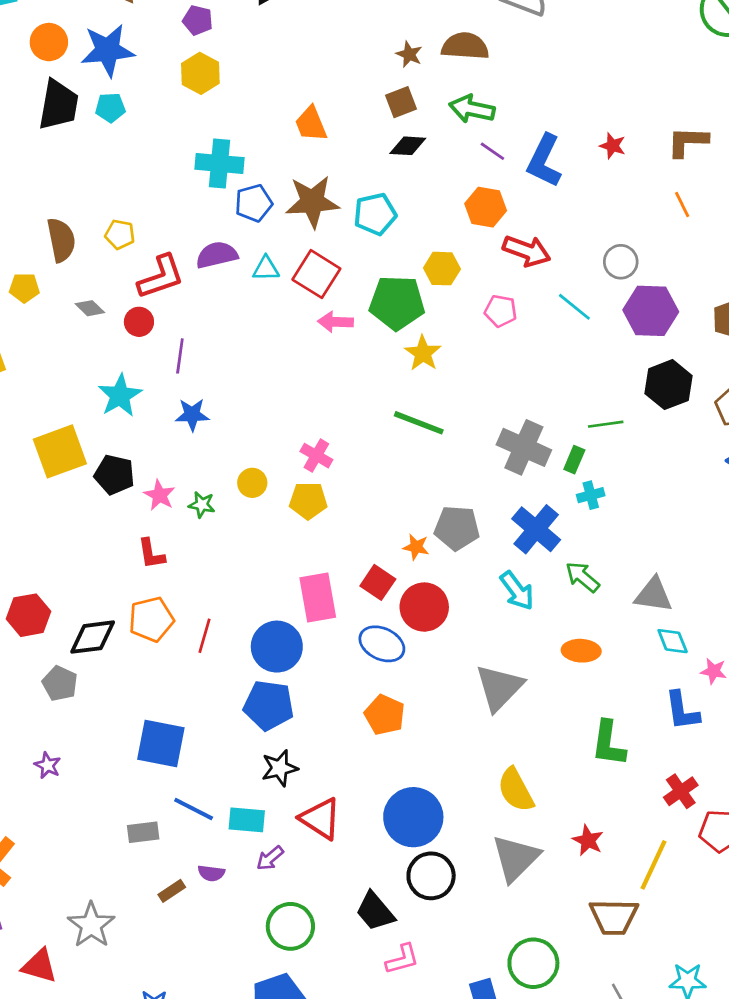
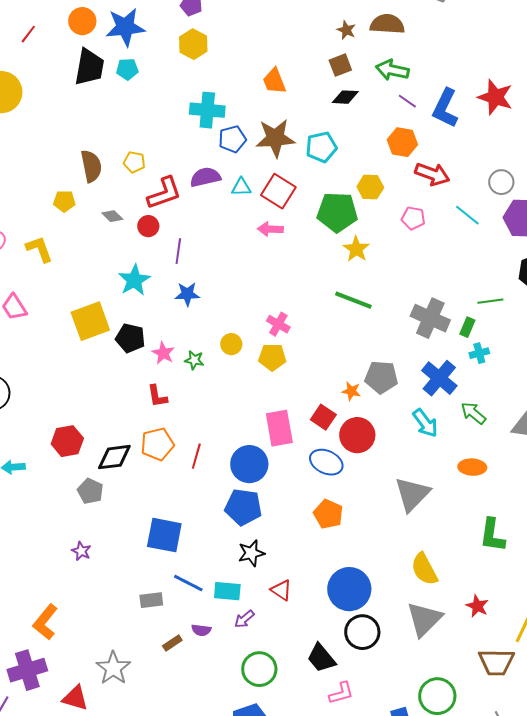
red star: (613, 146) -> (495, 97), size x1.8
pink arrow: (336, 322) -> (270, 229), moved
red triangle: (320, 819) -> (281, 590), size x0.7

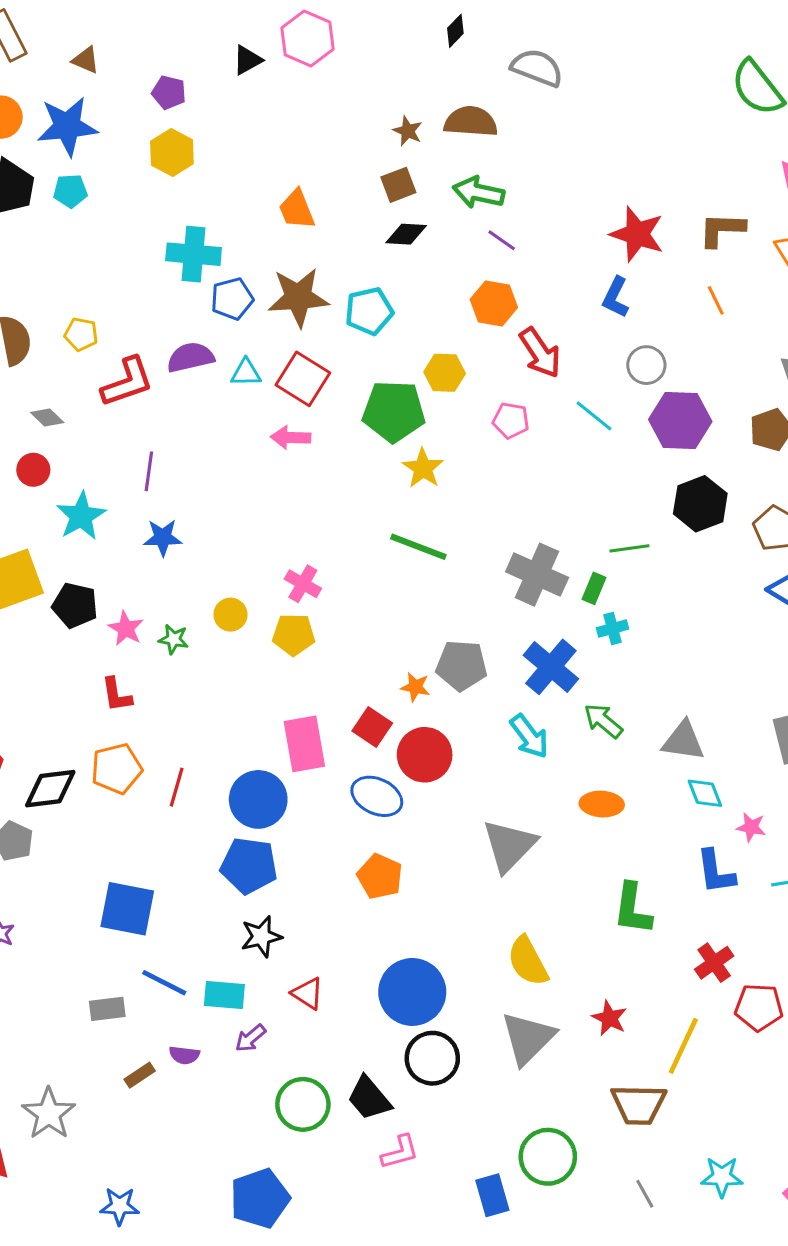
blue L-shape: (445, 108) -> (616, 297), moved, size x0.7
red arrow: (432, 174) -> (540, 353), turned 36
red circle: (148, 226) -> (33, 470), moved
green circle: (259, 669) -> (303, 1104), moved

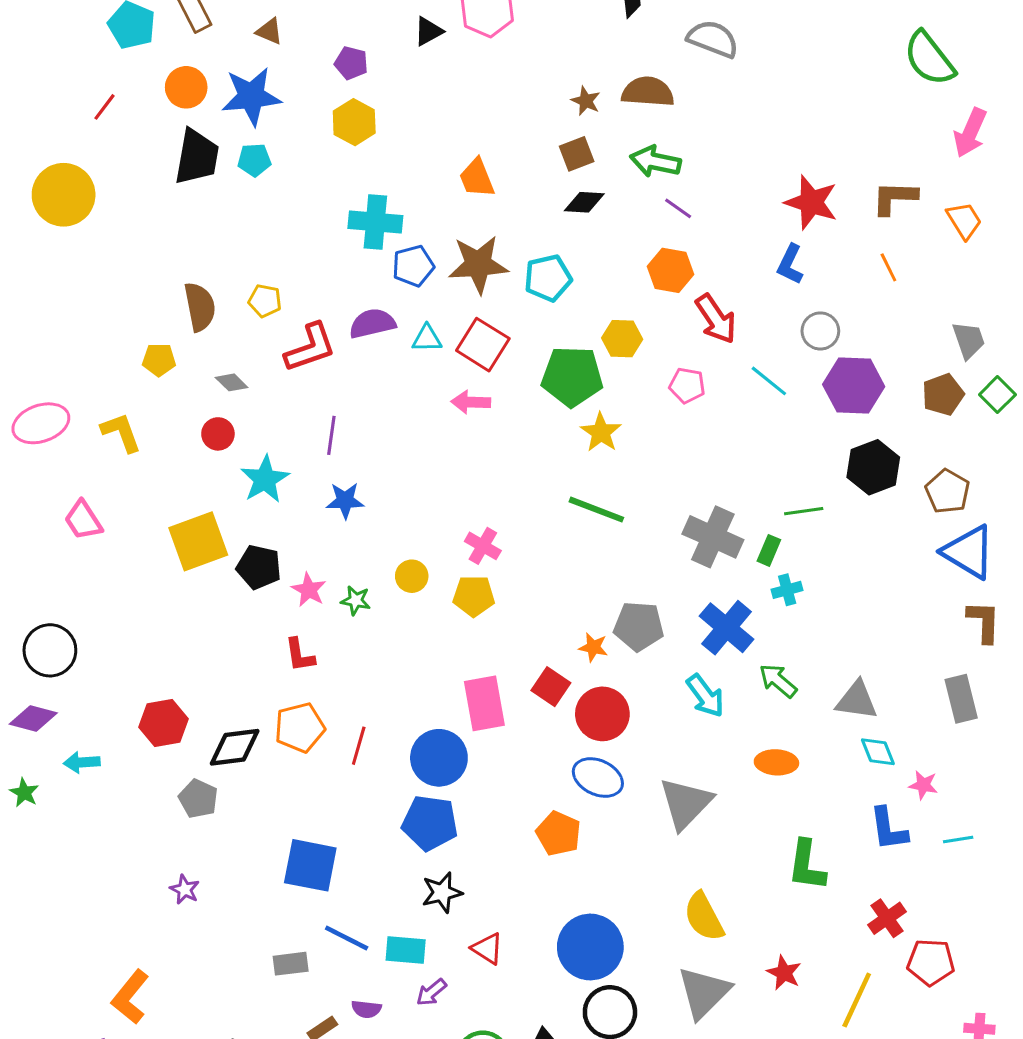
blue ellipse: (377, 796) -> (598, 777), moved

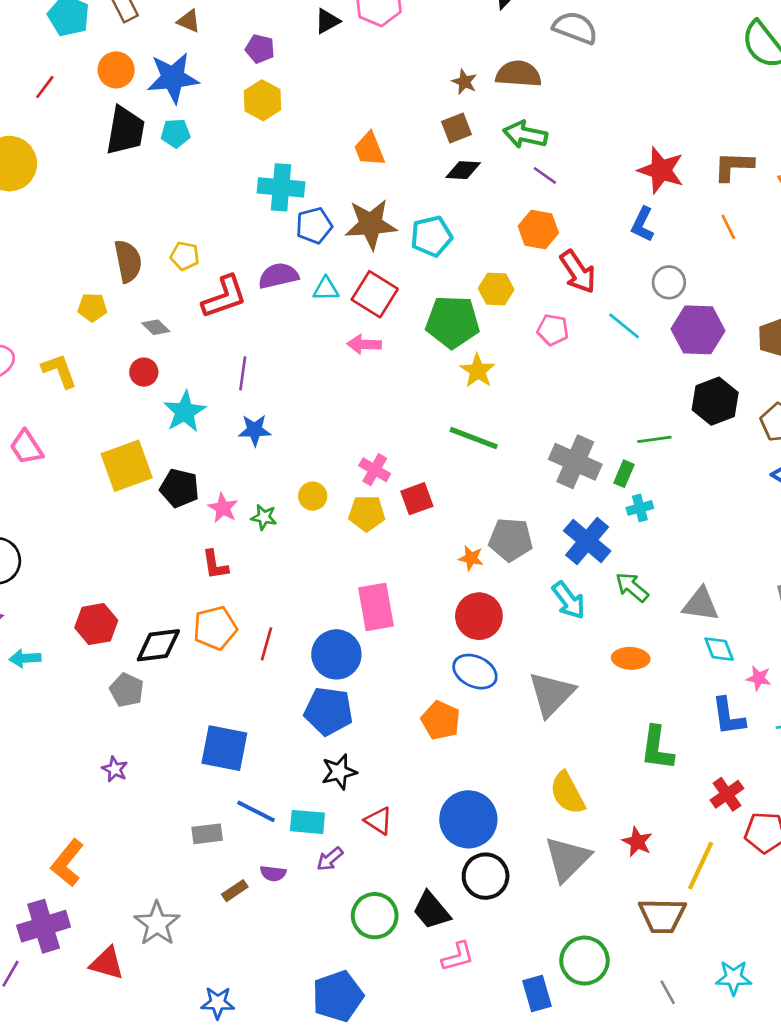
red square: (551, 687) -> (417, 499), moved, turned 36

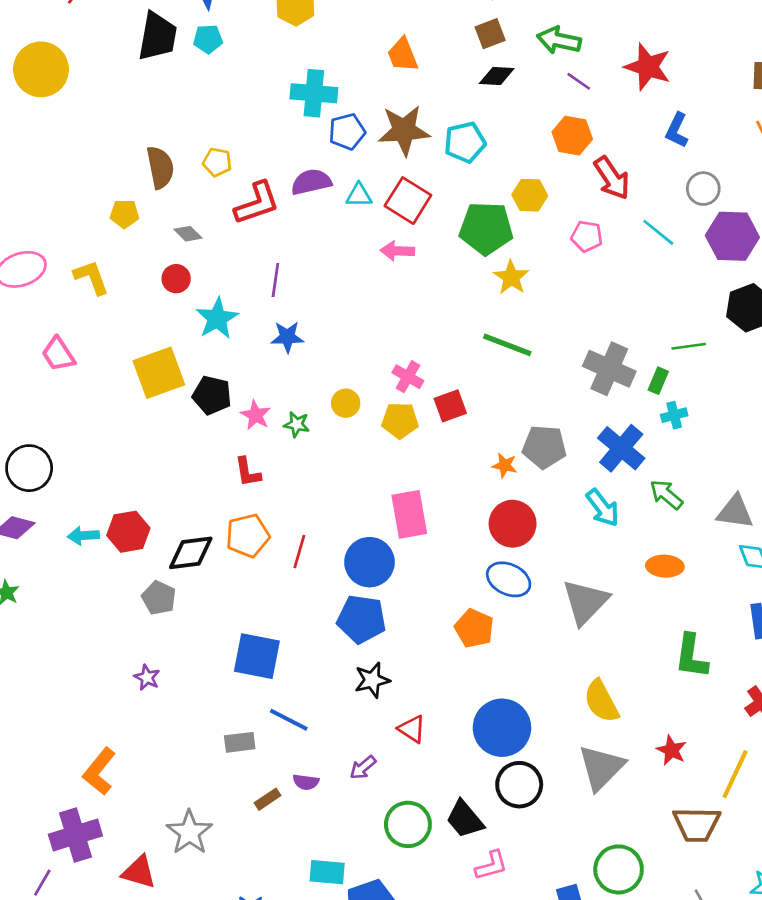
red star: (661, 170) -> (648, 67), moved
cyan arrow: (25, 658) -> (83, 536), moved
cyan rectangle: (307, 822) -> (327, 872), moved

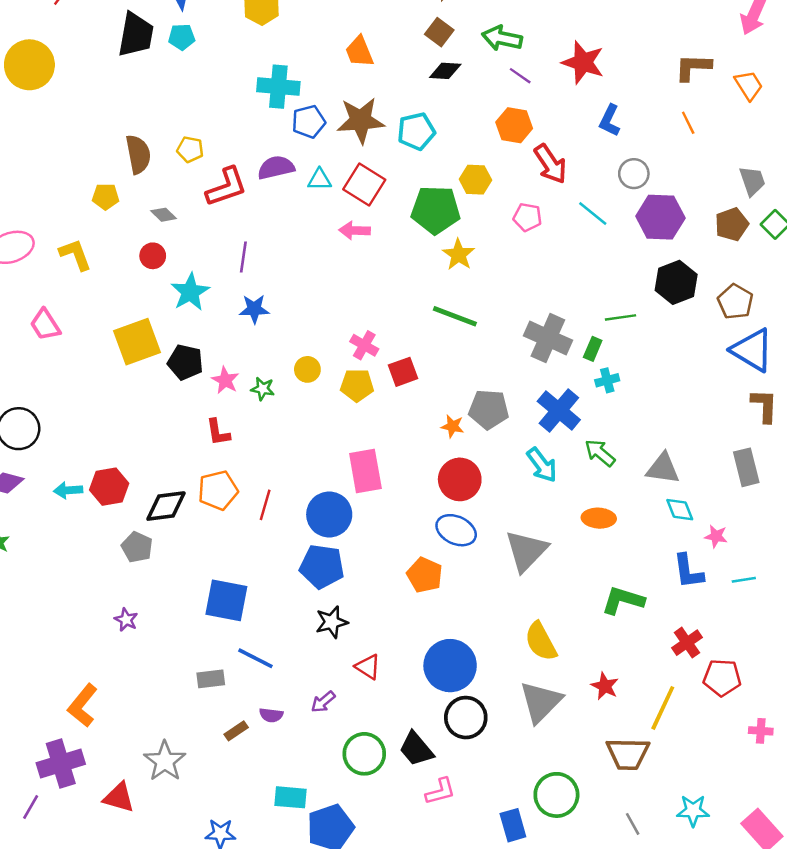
brown square: (490, 34) -> (439, 32), turned -32
green L-shape: (691, 656) -> (623, 600), turned 99

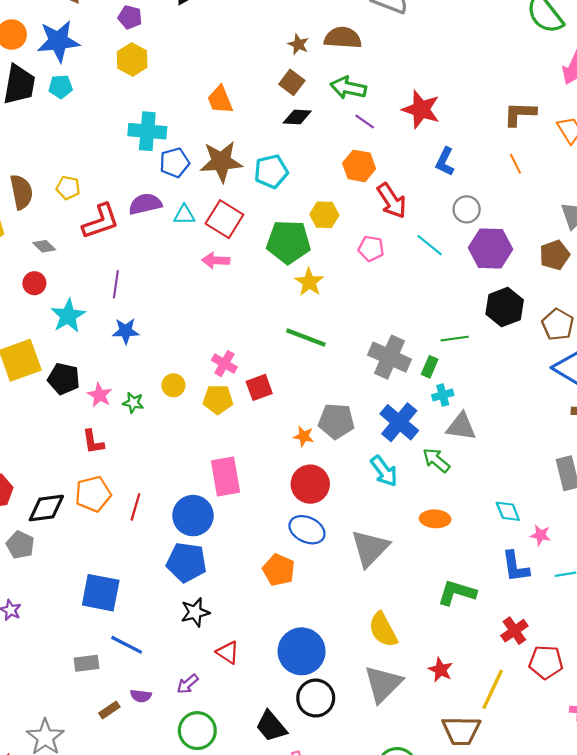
gray triangle: (663, 469) -> (461, 427), moved
green circle: (364, 754) -> (197, 731), moved

